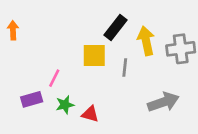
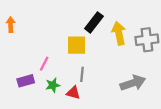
gray line: (125, 67) -> (82, 74), moved

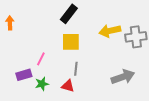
black rectangle: (94, 22) -> (69, 14), moved
yellow arrow: (119, 33) -> (110, 31), turned -90
green star: (53, 85) -> (42, 84), moved

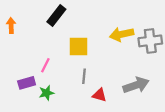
black rectangle: (69, 14) -> (56, 15), moved
red triangle: (68, 86) -> (99, 95), moved

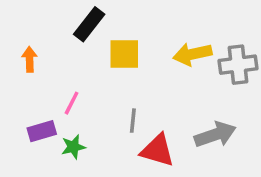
orange arrow: (11, 25) -> (30, 59), moved
yellow square: (78, 46) -> (124, 54), moved
red triangle: (99, 95) -> (157, 150), size x1.5

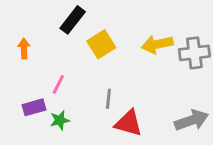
yellow square: (124, 54) -> (101, 44), turned -32
gray arrow: (215, 135) -> (192, 120), moved

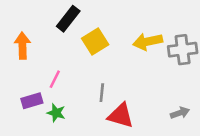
orange arrow: (24, 49) -> (22, 46), size x1.4
green star: (60, 120) -> (56, 113), turned 30
gray arrow: (192, 120) -> (180, 113), size x0.6

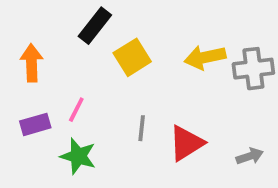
purple rectangle: (32, 101) -> (35, 124), moved
green star: (56, 113) -> (78, 156), size x1.4
red triangle: (121, 116) -> (186, 143), moved, turned -48

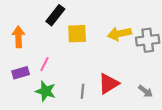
yellow square: (132, 57) -> (77, 34), turned 30
gray line: (142, 128) -> (82, 91), moved
gray arrow: (250, 156) -> (145, 91), turned 56

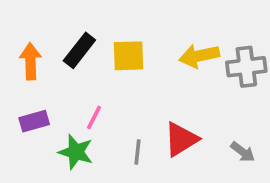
black rectangle: (55, 15) -> (79, 50), moved
pink line: (44, 64) -> (94, 118), moved

